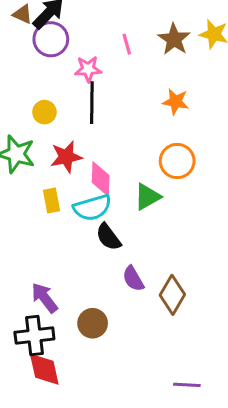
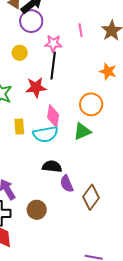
yellow circle: (44, 112) -> (20, 53), moved
red star: (66, 157) -> (36, 87), moved
orange circle: (177, 161) -> (91, 104), moved
black semicircle: (108, 237) -> (52, 166), moved, turned 126

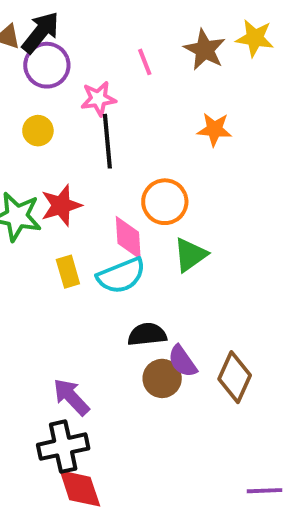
red star: (36, 87) -> (61, 205), moved
orange circle: (91, 104) -> (165, 202), moved
brown circle: (37, 210) -> (162, 378), moved

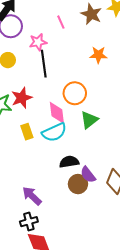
black cross: (63, 447) -> (29, 222), size x0.7

